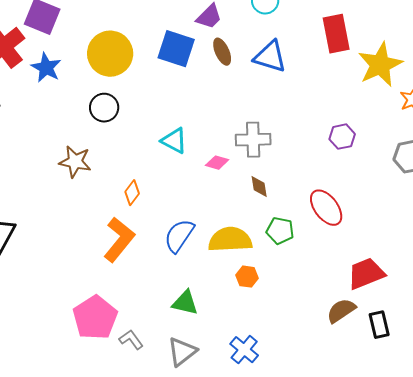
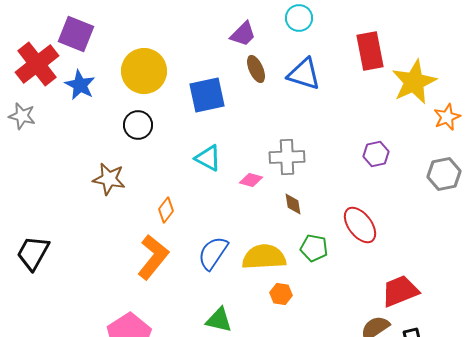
blue square: (176, 49) -> (207, 95), moved, turned -30

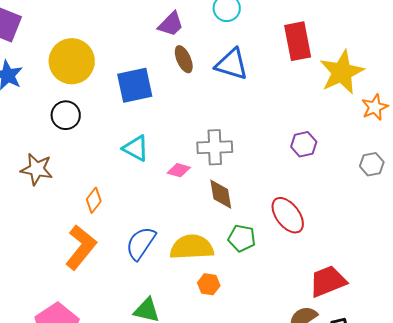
gray hexagon: (444, 174) -> (372, 164), size x0.7
brown diamond: (293, 204) -> (221, 194), size x1.4

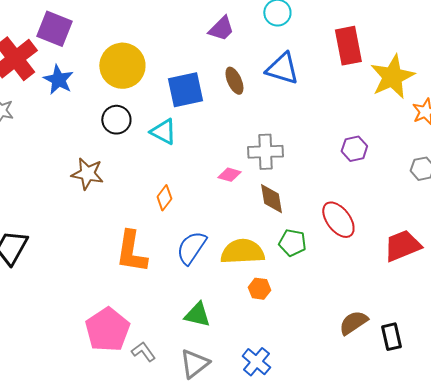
brown ellipse: (184, 59) -> (234, 81), moved
cyan triangle: (136, 148) -> (163, 132), moved
orange diamond: (94, 200) -> (164, 198), moved
orange L-shape: (81, 247) -> (131, 252), turned 150
red trapezoid: (328, 281) -> (402, 246), moved

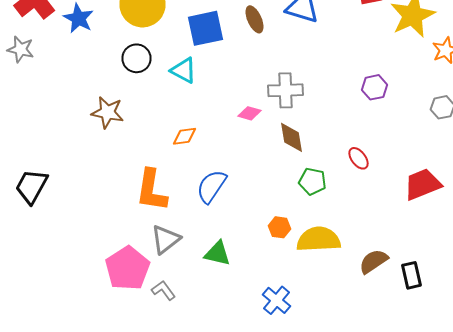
orange diamond: (164, 198) -> (184, 136), turned 45
red ellipse: (338, 220) -> (358, 158), size x0.6
yellow semicircle: (242, 252) -> (318, 239), moved
gray triangle: (194, 364) -> (166, 239), moved

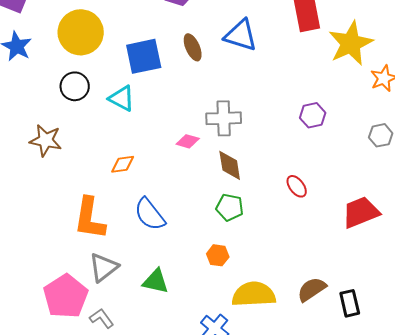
green pentagon: (312, 181) -> (230, 207), moved
blue semicircle: (212, 186) -> (150, 214), turned -72
yellow semicircle: (318, 239) -> (254, 294), moved

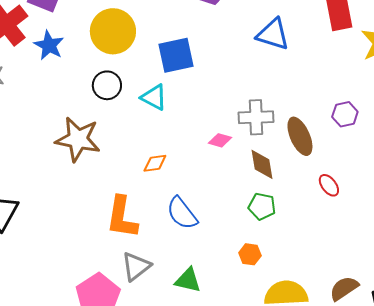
brown ellipse: (193, 47) -> (300, 136), moved, size x1.4
brown star: (46, 140) -> (78, 139), size x1.4

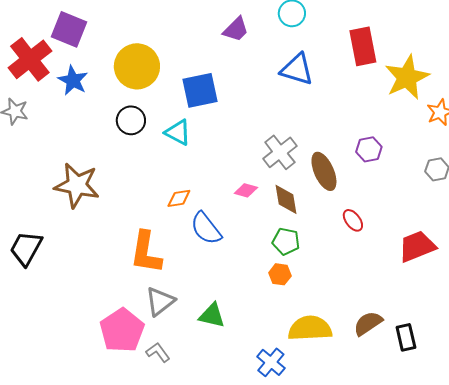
gray cross: (256, 117) -> (280, 152), turned -36
brown star: (78, 139) -> (77, 185), moved
pink diamond: (220, 140) -> (246, 190), moved
blue semicircle: (182, 213) -> (206, 228), moved
orange hexagon: (250, 254) -> (280, 274), moved

